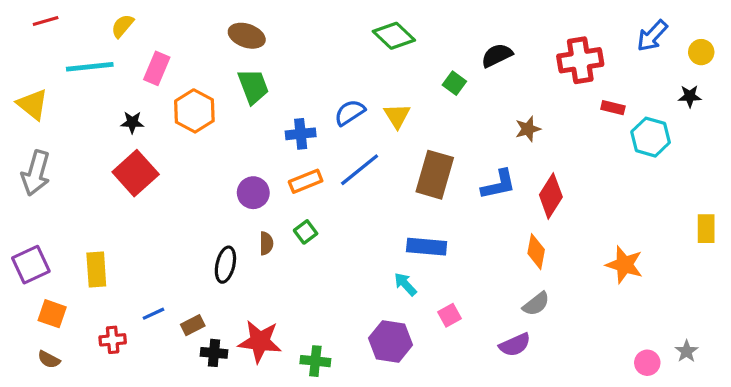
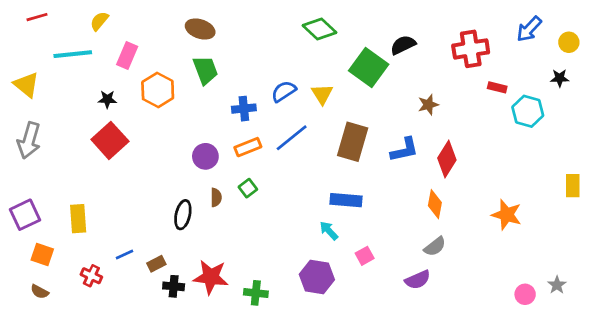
green square: (454, 83) -> (369, 67), size x2.0
red cross: (113, 340) -> (91, 276), turned 30

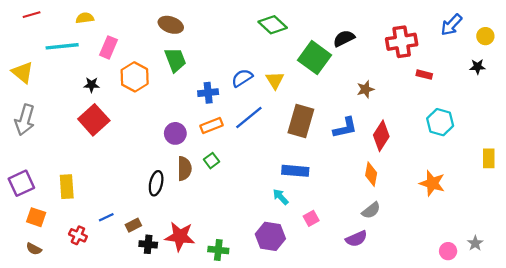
yellow semicircle: (99, 21) -> (85, 18), turned 42
cyan hexagon: (528, 111) -> (440, 122), moved
brown semicircle: (216, 197) -> (184, 169), size x1.5

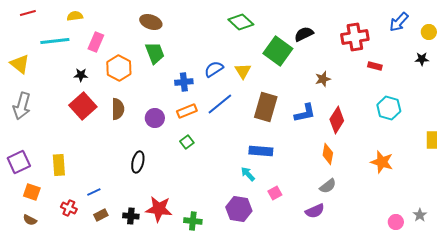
brown semicircle: (184, 169) -> (118, 109), moved
brown rectangle: (133, 225) -> (101, 215), moved

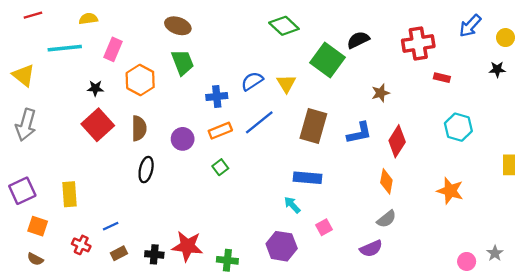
black ellipse: (138, 162) -> (146, 170), moved

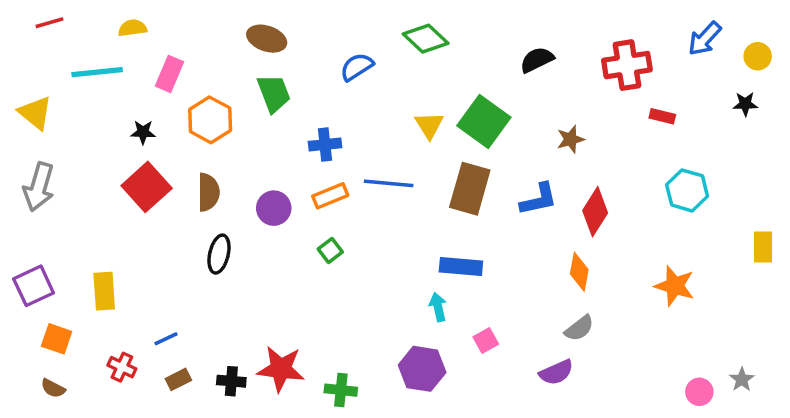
green square: (328, 60) -> (484, 122), moved
blue semicircle: (252, 81) -> (357, 67), moved
blue line: (259, 122) -> (389, 183), turned 44
cyan arrow: (292, 205) -> (438, 307), turned 30

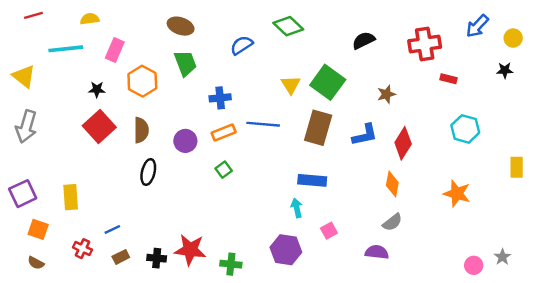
purple semicircle: (556, 372) -> (377, 252), turned -150

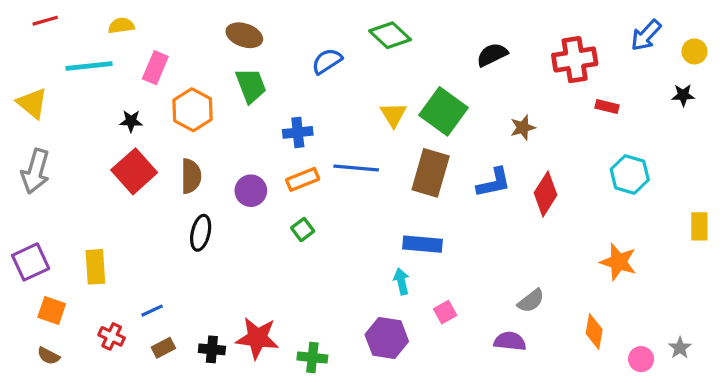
orange diamond: (392, 184) -> (594, 332), moved

